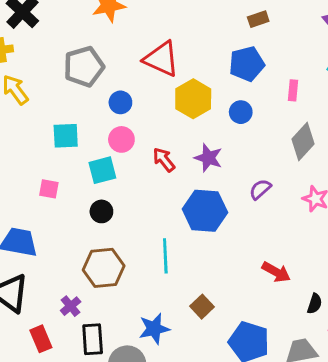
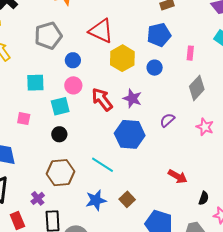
red arrow: (164, 160) -> (102, 99), size x1.4
cyan line: (165, 256) -> (102, 165), turned -55
blue star: (154, 329) -> (96, 200), moved

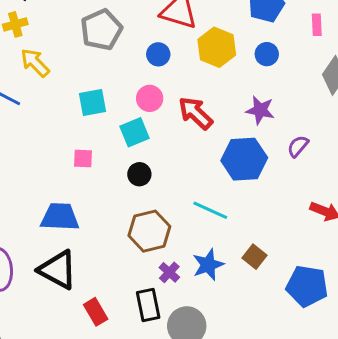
blue circle: (73, 60) -> (158, 54), moved
purple star: (132, 98) -> (260, 110), moved
purple semicircle: (167, 120) -> (298, 146), moved
purple cross: (38, 198) -> (169, 272), moved

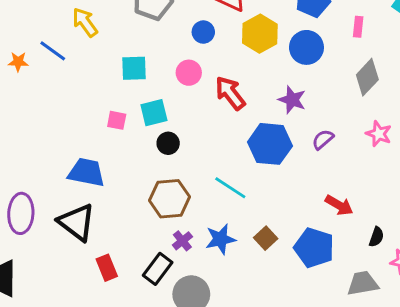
blue circle: (267, 54) -> (306, 47), size x1.5
cyan square: (135, 132) -> (154, 113), moved
blue pentagon: (307, 286) -> (314, 248), moved
black rectangle: (148, 305) -> (158, 269), turned 40

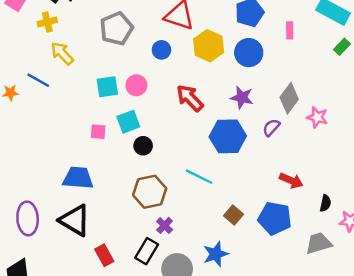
pink circle: (189, 73) -> (136, 85), moved
gray diamond: (367, 77) -> (289, 98), moved
blue star: (220, 239) -> (216, 254), moved

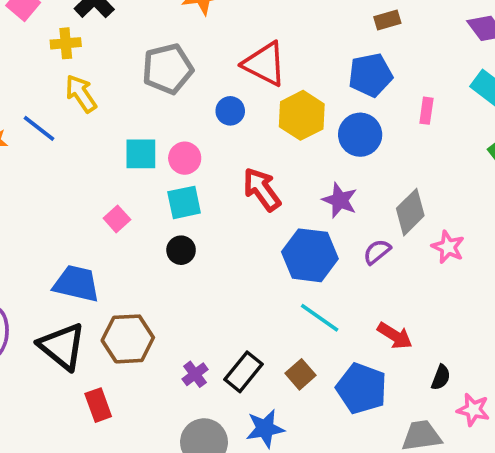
cyan square: (128, 122) -> (184, 202), moved
pink square: (98, 132) -> (117, 219), turned 35
cyan line: (199, 177) -> (320, 318), moved
brown hexagon: (150, 192) -> (128, 339), moved
black rectangle: (147, 251) -> (244, 372), moved

